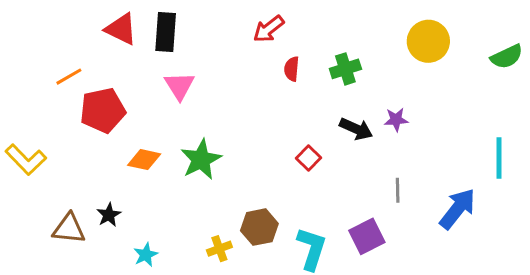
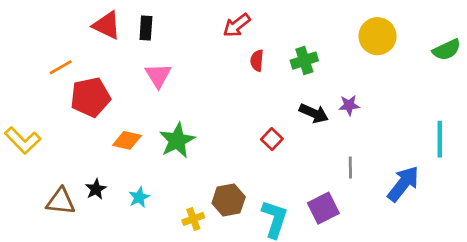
black rectangle: (166, 32) -> (146, 28), size x0.7
cyan star: (146, 255) -> (139, 197), moved

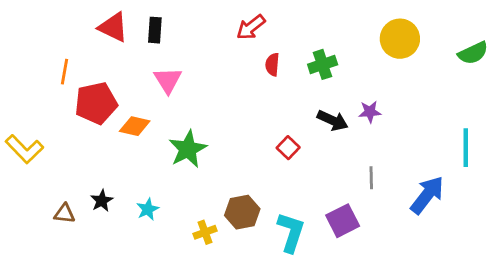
orange line: (61, 67) -> (64, 72), turned -50
orange diamond: (127, 140) -> (135, 126), moved
brown triangle: (61, 201) -> (64, 214), size x0.7

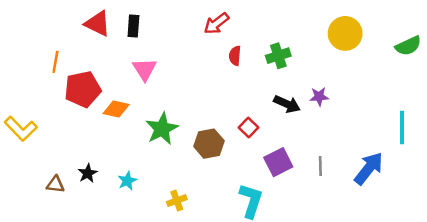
gray line: (371, 178) -> (320, 166), moved
brown hexagon: (242, 212) -> (209, 144), moved
purple square: (343, 221) -> (278, 162), moved

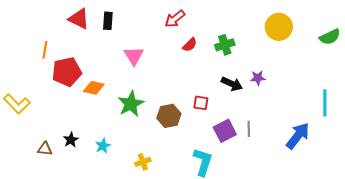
red semicircle: (235, 56) -> (190, 45), turned -140
pink triangle: (145, 69) -> (134, 56), moved
red square: (249, 128) -> (201, 103), turned -35
gray line: (320, 166) -> (249, 129), moved

